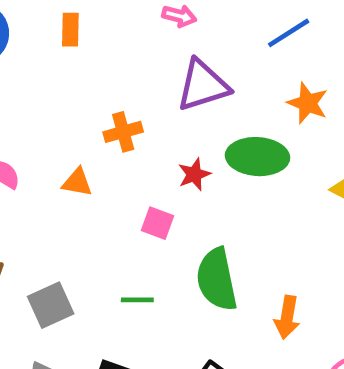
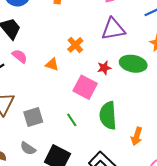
orange cross: (123, 132) -> (75, 45), turned -35
pink square: (157, 223) -> (85, 87), size x1.6
green line: (137, 300) -> (72, 120), turned 48

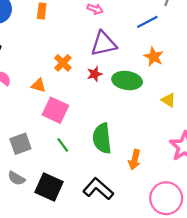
red star: (104, 68) -> (95, 74), moved
pink square: (85, 87) -> (55, 110), moved

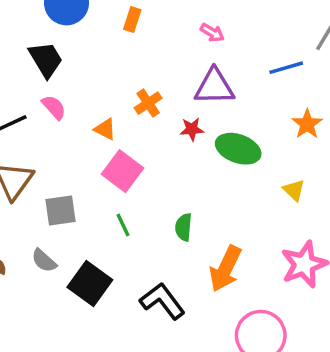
orange star: (154, 57) -> (307, 124), moved
green semicircle: (102, 138) -> (184, 227), size x0.6
orange arrow: (135, 160) -> (225, 269), size x1.5

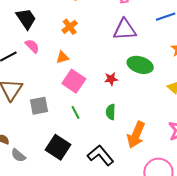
orange cross: (148, 103) -> (70, 27), moved
orange triangle: (105, 129) -> (62, 57), turned -40
red star: (192, 129) -> (111, 79), moved
gray semicircle: (44, 261) -> (18, 155), moved

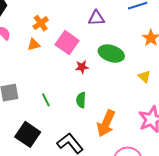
orange cross: (70, 27) -> (41, 23), moved
purple triangle: (125, 30) -> (96, 18), size x0.7
pink square: (74, 81) -> (67, 43), moved

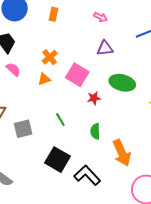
green line: (46, 100) -> (60, 120), moved
orange arrow: (106, 123) -> (122, 153), turned -44
black square: (28, 134) -> (57, 160), moved

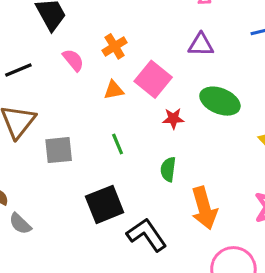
pink semicircle: (13, 69) -> (73, 60), moved
orange triangle: (44, 79) -> (114, 90), moved
black square: (57, 160) -> (105, 204), turned 30

